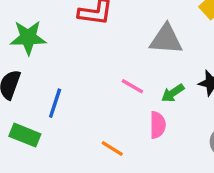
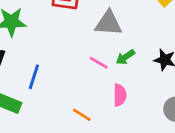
gray triangle: (166, 39) -> (108, 23), moved
green arrow: (173, 93) -> (125, 57), moved

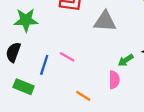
green arrow: (125, 57) -> (126, 60), moved
pink line: (99, 63) -> (67, 57), moved

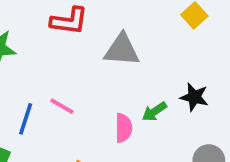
pink semicircle: (114, 80) -> (124, 128), moved

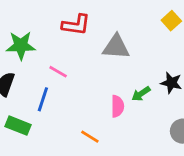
pink line: (62, 106) -> (58, 72), moved

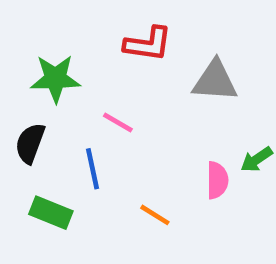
blue line: (43, 99) -> (92, 169), turned -30
orange line: (90, 137) -> (155, 215), moved

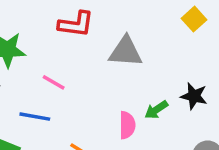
blue line: (92, 169) -> (35, 117), turned -68

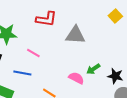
black star: (194, 96) -> (115, 76), moved
pink semicircle: (127, 125) -> (76, 78), turned -63

